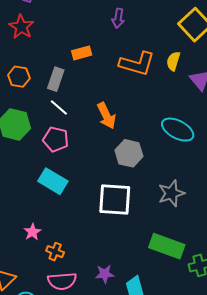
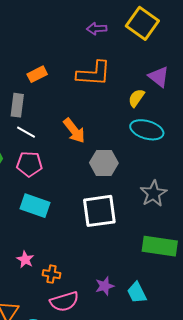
purple arrow: (118, 18) -> (97, 29), moved, turned 90
yellow semicircle: (173, 61) -> (136, 98), moved, turned 30

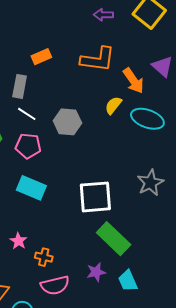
yellow semicircle: (136, 98) -> (113, 105), moved
orange arrow: (74, 131) -> (133, 81), moved
gray hexagon: (104, 163) -> (67, 122), moved
green rectangle: (160, 246) -> (114, 239), moved, turned 32

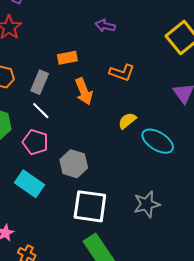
purple arrow: (103, 15) -> (105, 26), moved
orange L-shape: (98, 59) -> (122, 72), size x0.7
orange arrow: (133, 81) -> (84, 91), moved
gray hexagon: (67, 122) -> (74, 164), moved

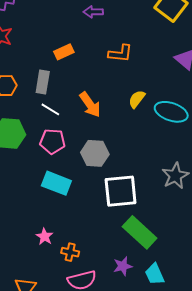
orange arrow: (84, 91) -> (90, 105), moved

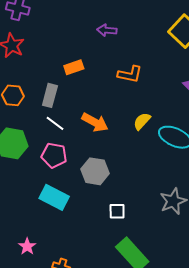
orange arrow: (90, 105) -> (95, 122), turned -32
white square: (121, 191) -> (117, 211), size x0.5
pink star: (45, 237) -> (27, 246), moved

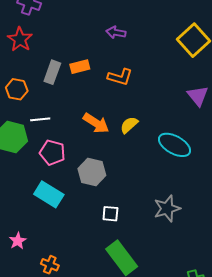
orange L-shape: (130, 74) -> (120, 77), moved
gray rectangle: (50, 95) -> (52, 72), moved
yellow semicircle: (142, 121) -> (129, 125), moved
white line: (55, 123) -> (40, 119), moved, turned -48

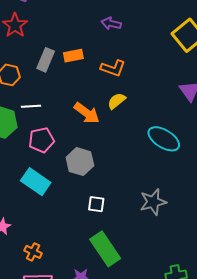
yellow semicircle: (129, 125) -> (117, 101), moved
pink pentagon: (52, 153) -> (41, 140), turned -30

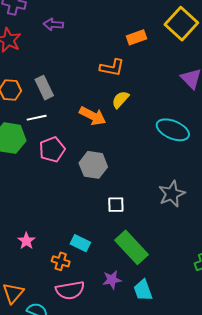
purple arrow: (111, 23) -> (53, 24), moved
orange rectangle: (73, 56) -> (137, 37), moved
gray rectangle: (46, 60) -> (44, 88), moved, turned -40
cyan rectangle: (36, 182) -> (80, 243), moved, size x0.7

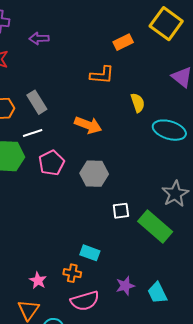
yellow semicircle: (120, 100) -> (138, 103), moved, turned 126
pink star: (26, 241) -> (38, 280), moved
green rectangle: (131, 247) -> (155, 227), moved

